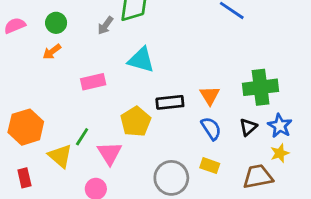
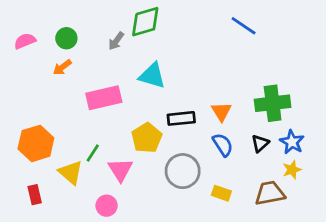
pink rectangle: (93, 82) -> (104, 98), size x1.4
yellow rectangle: (210, 166) -> (221, 193), moved
gray circle: (171, 178) -> (183, 171), moved

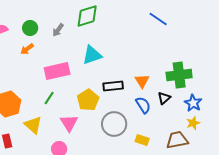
gray arrow: (116, 41) -> (58, 30), moved
cyan triangle: (152, 76) -> (92, 55), turned -35
black triangle: (260, 143) -> (164, 98), moved
green line: (93, 153) -> (49, 98), moved

